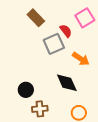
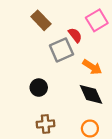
black diamond: (67, 83) -> (91, 94), moved
black circle: (26, 90) -> (39, 88), moved

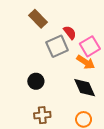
pink square: (97, 20) -> (90, 46), moved

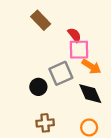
gray square: (57, 46) -> (61, 73), moved
pink square: (90, 46) -> (79, 50), moved, turned 30

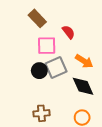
pink square: (79, 50) -> (47, 46), moved
black circle: (38, 87) -> (39, 71), moved

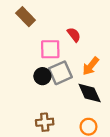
brown rectangle: (37, 18) -> (26, 17), moved
orange arrow: (84, 61) -> (91, 66), turned 96

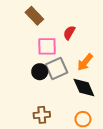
brown rectangle: (26, 17) -> (34, 16), moved
red semicircle: (74, 35) -> (69, 33), turned -112

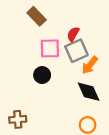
gray square: (57, 69) -> (76, 51), moved
brown cross: (42, 115) -> (18, 119), moved

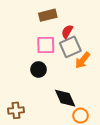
brown rectangle: (37, 16) -> (48, 15), moved, turned -60
black diamond: (89, 92) -> (65, 98), moved

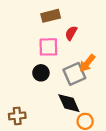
gray square: (70, 47) -> (74, 74), moved

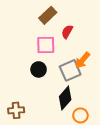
brown rectangle: (51, 16) -> (48, 15), turned -30
black diamond: (69, 103) -> (65, 98), turned 65

